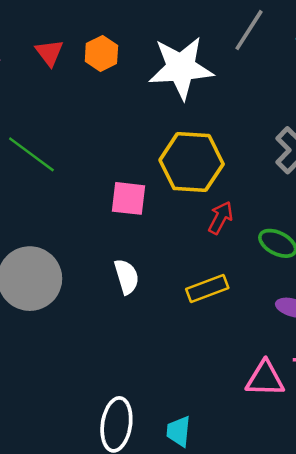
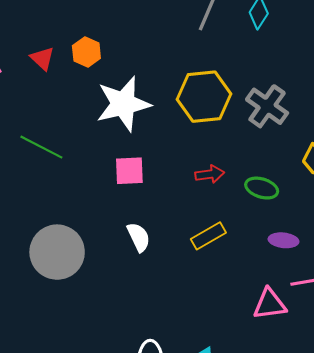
white star: (181, 68) -> (123, 104), moved
yellow hexagon: (192, 162) -> (204, 97), moved
red arrow: (220, 218) -> (210, 174), turned 64

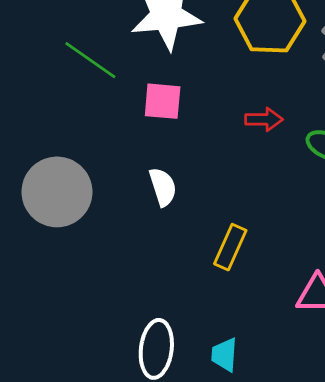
green line: (41, 147) -> (90, 60), moved
yellow rectangle: (208, 236) -> (230, 247), moved, turned -44

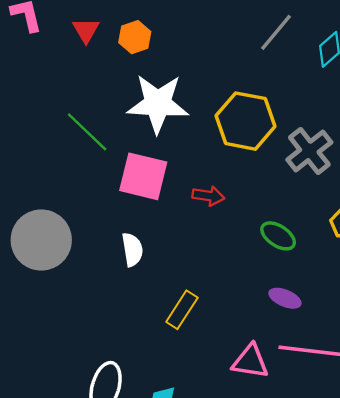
pink square: (163, 101) -> (143, 176), size x1.4
red arrow: (264, 119) -> (208, 196), moved

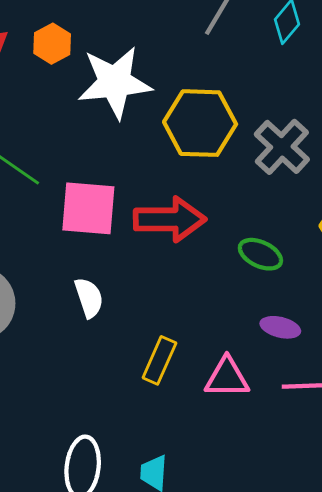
white star: (158, 104) -> (115, 82), moved
red arrow: (208, 196) -> (170, 219), size x1.8
pink triangle: (250, 361) -> (227, 378), moved

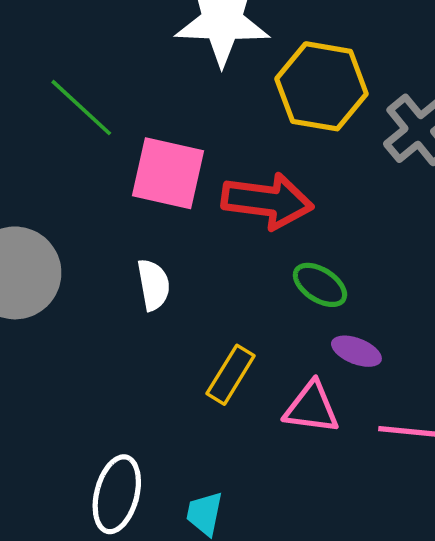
green ellipse: (260, 254) -> (320, 285), moved
purple ellipse: (280, 327) -> (356, 351), moved

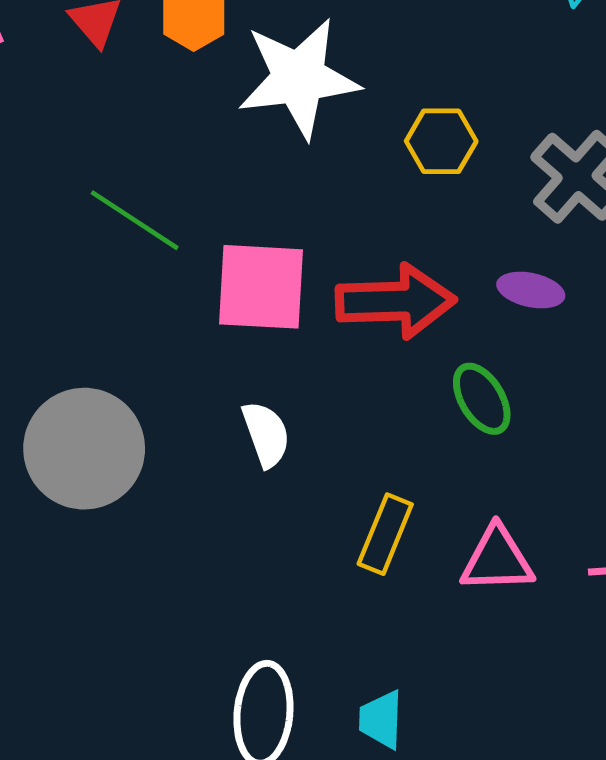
yellow hexagon: (322, 86) -> (441, 141), size x0.6
green ellipse: (320, 285) -> (482, 399), turned 36
purple ellipse: (356, 351) -> (531, 290), moved

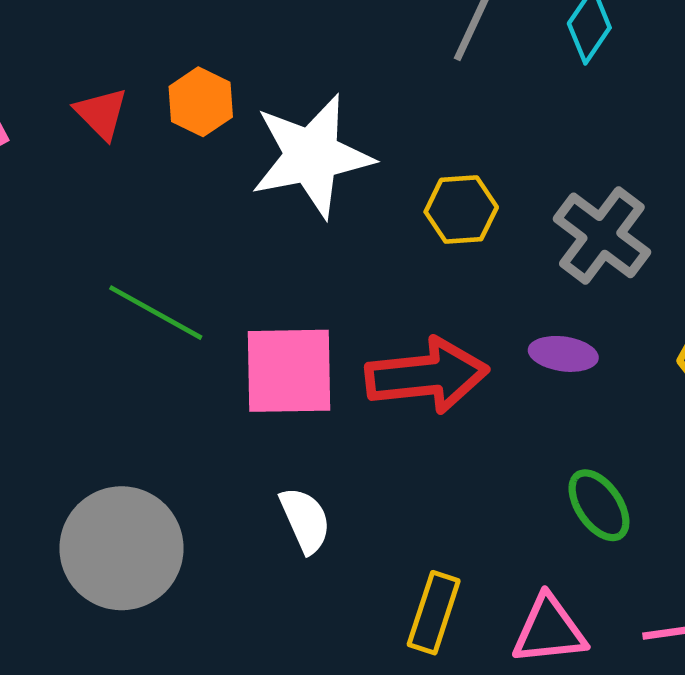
green ellipse: (482, 399) -> (599, 505), moved

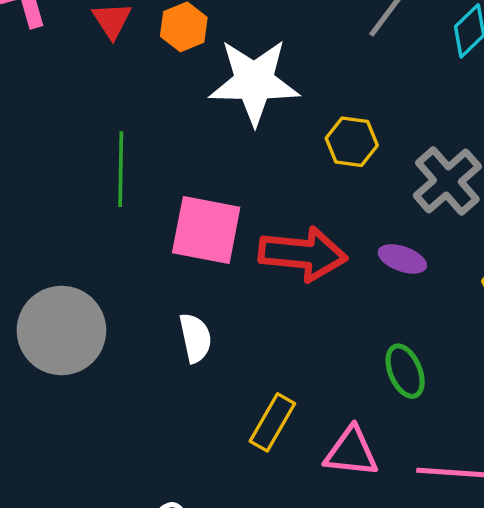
green line: (156, 313) -> (121, 169), turned 50

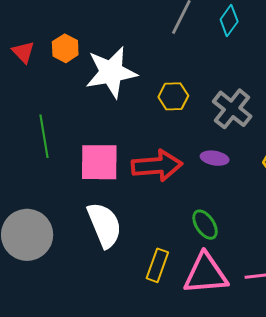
white semicircle: (195, 338) -> (104, 225), size x1.6
green ellipse: (405, 371) -> (205, 225), moved
pink triangle: (351, 452) -> (206, 274), size x1.4

